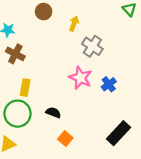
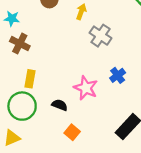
pink star: (80, 78) -> (86, 88), moved

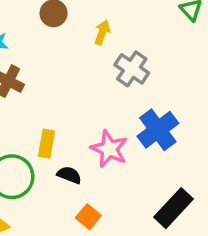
blue cross: (118, 75) -> (158, 130), size x1.6
yellow rectangle: (30, 79) -> (47, 144), moved

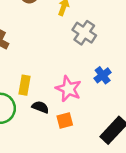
blue cross: (158, 130) -> (103, 75), size x0.6
orange square: (88, 217) -> (65, 121), moved, turned 35

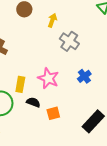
pink star: (68, 89) -> (48, 78), moved

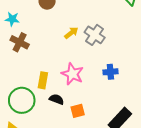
yellow arrow: (52, 20) -> (71, 33), moved, turned 32
blue cross: (84, 76) -> (110, 72), turned 32

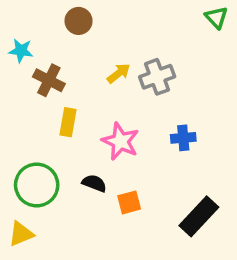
gray cross: (95, 35) -> (157, 77), turned 36
brown cross: (20, 42) -> (49, 80), moved
yellow rectangle: (43, 80) -> (68, 122), moved

